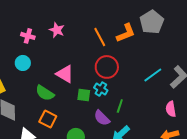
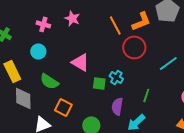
red circle: (107, 67) -> (134, 47), moved
green semicircle: (45, 93) -> (49, 81), moved
green line: (120, 106) -> (146, 95), moved
purple semicircle: (102, 118) -> (117, 106), turned 54

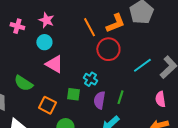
cyan circle: (38, 51) -> (44, 42), moved
green square: (99, 83) -> (73, 94), moved
purple semicircle: (117, 106) -> (99, 100), moved
orange square: (63, 107) -> (47, 105), moved

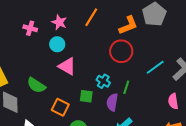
orange line: (89, 27) -> (91, 17), moved, turned 60
green line: (120, 97) -> (126, 87), moved

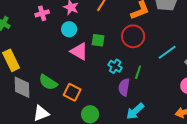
pink cross: (30, 28) -> (42, 13), turned -32
green semicircle: (36, 85) -> (48, 82), moved
green square: (86, 96) -> (98, 40), moved

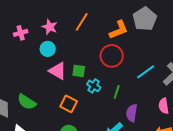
green square: (98, 40) -> (79, 71), moved
purple semicircle: (124, 87) -> (132, 113), moved
orange square: (72, 92) -> (69, 104), moved

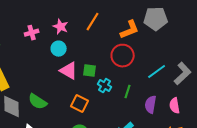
gray pentagon: (145, 19) -> (156, 19), turned 30
purple semicircle: (132, 113) -> (151, 105), moved

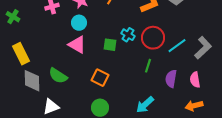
red circle: (123, 56) -> (153, 38), moved
pink triangle: (69, 71) -> (77, 45), moved
cyan cross: (105, 86) -> (128, 35), moved

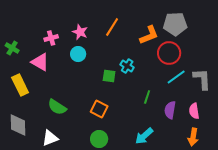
red circle: (153, 38) -> (169, 53), moved
pink triangle: (77, 45) -> (40, 62), moved
gray L-shape: (203, 48) -> (202, 79), turned -50
gray diamond: (32, 81) -> (18, 125), moved
orange arrow: (194, 106) -> (193, 137), turned -66

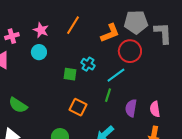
cyan line: (176, 77) -> (116, 75), moved
gray L-shape: (202, 79) -> (163, 33), moved
orange square: (99, 109) -> (78, 107), moved

